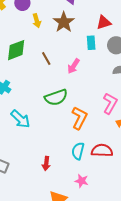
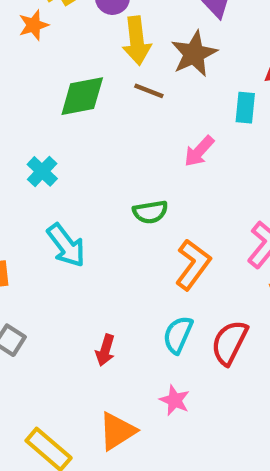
yellow arrow: (37, 21) -> (137, 41), size x1.5
brown line: (46, 59) -> (149, 91), moved, turned -48
green semicircle: (56, 97) -> (150, 212), size x0.7
red semicircle: (102, 151) -> (229, 343), turned -75

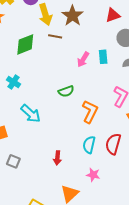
cyan rectangle: (245, 108) -> (103, 57), moved

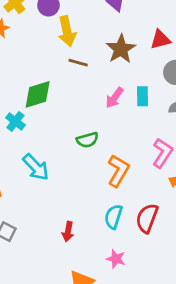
brown star: (73, 16) -> (121, 49), moved
green diamond: (25, 44) -> (38, 94), moved

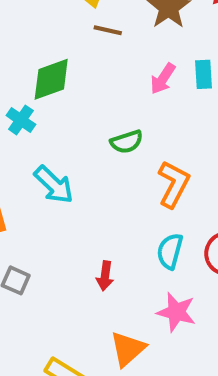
pink star: (116, 259) -> (176, 312), size x1.4

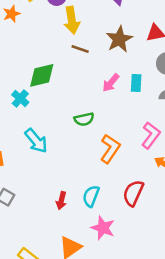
cyan semicircle: (170, 251) -> (91, 196), moved

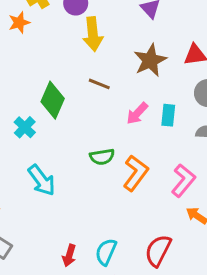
brown line: (80, 49) -> (99, 84), moved
green diamond: (42, 75) -> (53, 100), turned -56
orange L-shape: (110, 149) -> (136, 173), moved

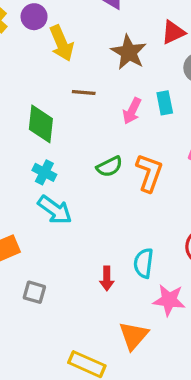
cyan cross: (25, 127) -> (44, 172), moved

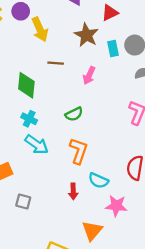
red triangle: (173, 32) -> (110, 13), moved
cyan rectangle: (165, 103) -> (113, 48), moved
orange L-shape: (149, 173) -> (79, 151), moved
cyan semicircle: (144, 263) -> (98, 181), turned -72

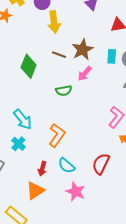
brown star: (86, 35) -> (83, 49), moved
green semicircle: (74, 114) -> (64, 91), moved
cyan cross: (29, 119) -> (18, 144), moved
orange triangle: (92, 231) -> (35, 191), moved

